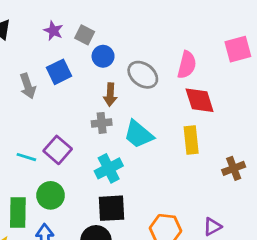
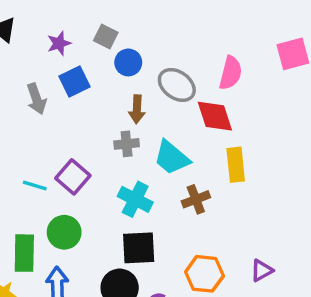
purple star: (53, 31) -> (59, 43), moved, turned 30
red diamond: (200, 100) -> (215, 116), moved
cyan cross: (109, 168) -> (135, 199), turned -36
brown cross: (234, 168) -> (196, 199), moved

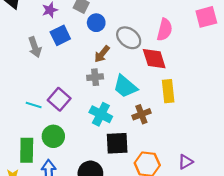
brown arrow: (137, 109) -> (102, 54), turned 36
black square: (139, 248) -> (117, 143), moved

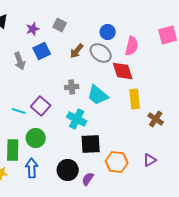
blue circle: (96, 23) -> (108, 32), moved
brown arrow: (102, 54) -> (77, 51), moved
brown cross: (141, 114) -> (156, 119), moved, turned -35

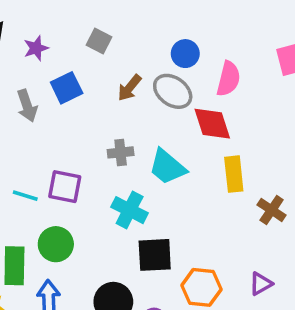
purple star: (33, 29) -> (36, 48), moved
purple square: (41, 106) -> (65, 187), turned -30

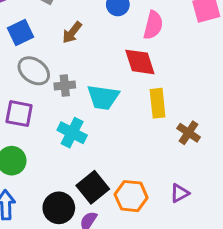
gray ellipse: (173, 91) -> (34, 71), moved
cyan trapezoid: (167, 167) -> (103, 97), turned -32
black square: (155, 255) -> (93, 187), moved, turned -36

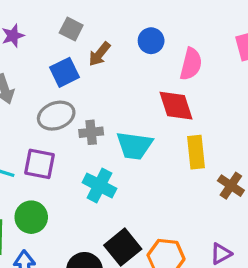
blue square: (21, 32) -> (64, 72), moved
brown arrow: (72, 32) -> (99, 54), moved
gray ellipse: (34, 71) -> (56, 116), turned -56

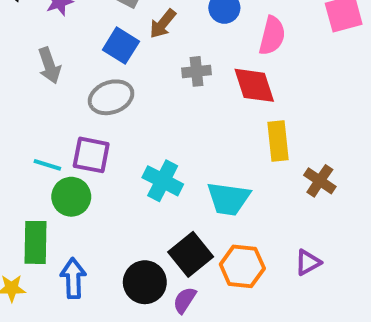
blue square: (64, 72) -> (121, 46), turned -32
gray cross: (91, 132) -> (197, 71), moved
cyan trapezoid: (134, 146) -> (228, 199), moved
green circle: (31, 217) -> (71, 197), moved

